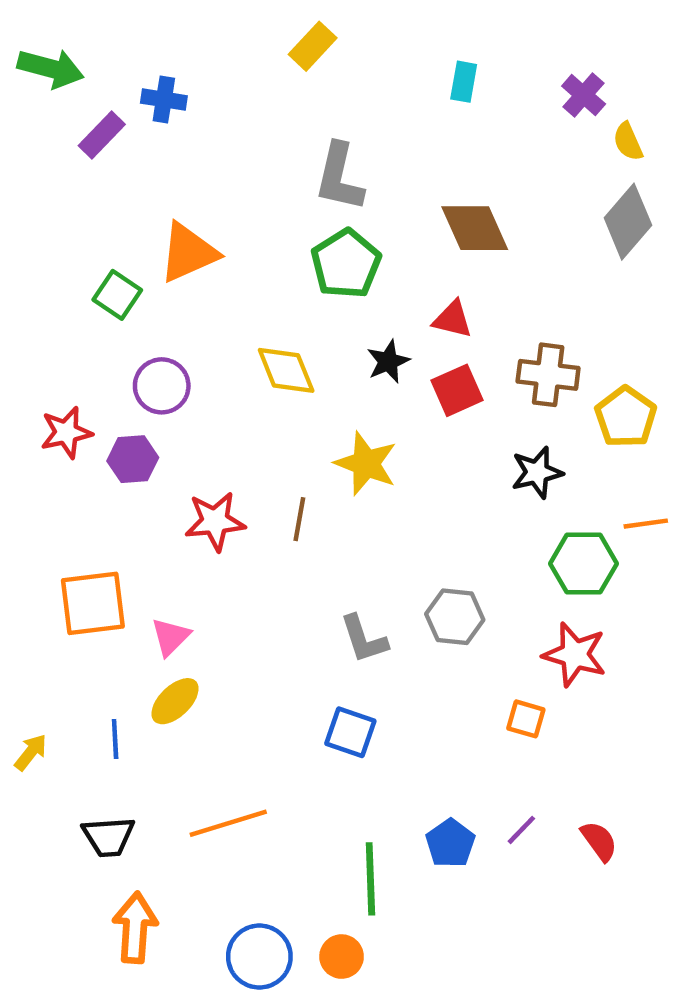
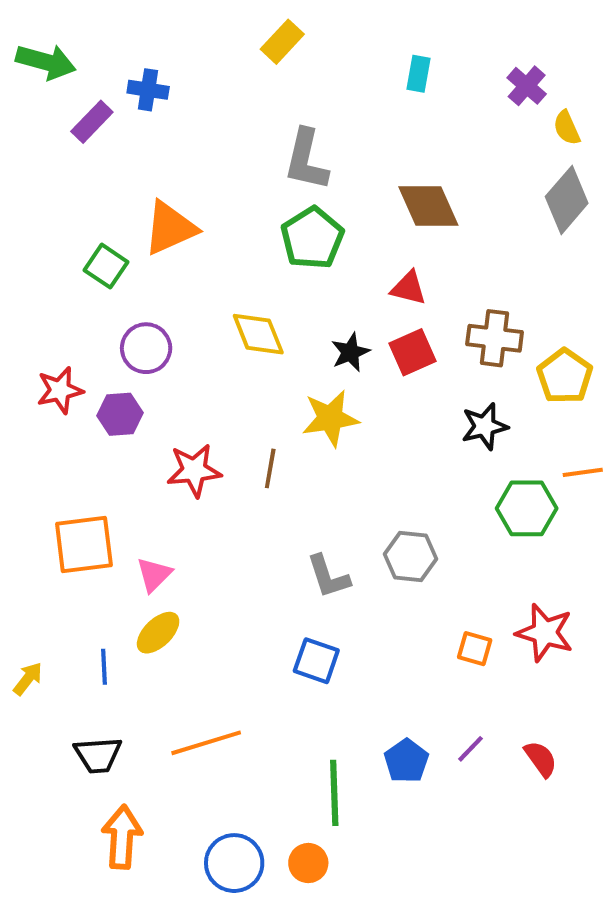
black star: (388, 361) -> (350, 352), moved
yellow star: (366, 464) -> (330, 418), turned -30
red star: (575, 655) -> (545, 633), moved

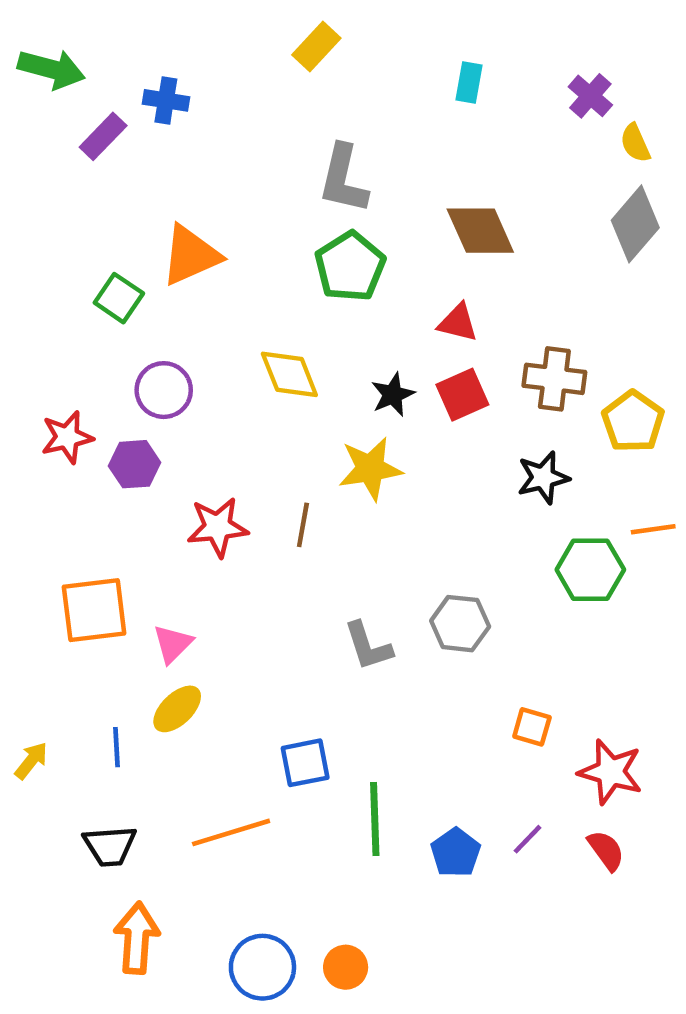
red star: (545, 633) -> (611, 772), moved
blue square: (316, 661) -> (305, 763), moved, turned -30
green line: (334, 793) -> (375, 819), moved

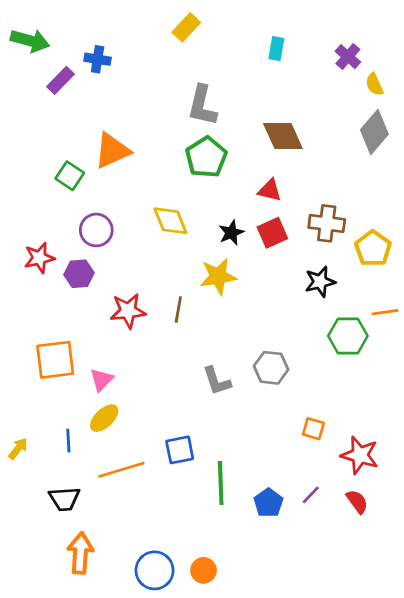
orange line: (231, 832) -> (121, 470), moved

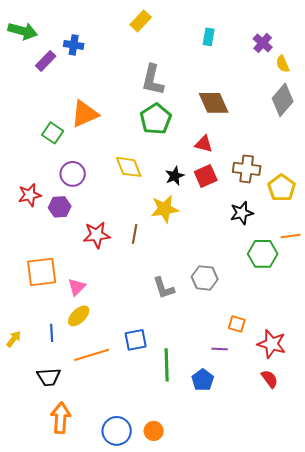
purple line: (311, 495) -> (220, 349), moved, turned 49

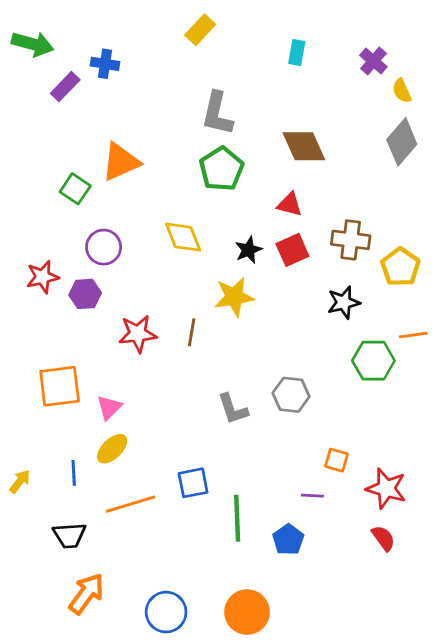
orange arrow: (61, 418) -> (87, 594), turned 32
orange circle: (154, 431) -> (247, 612), moved, size x1.6

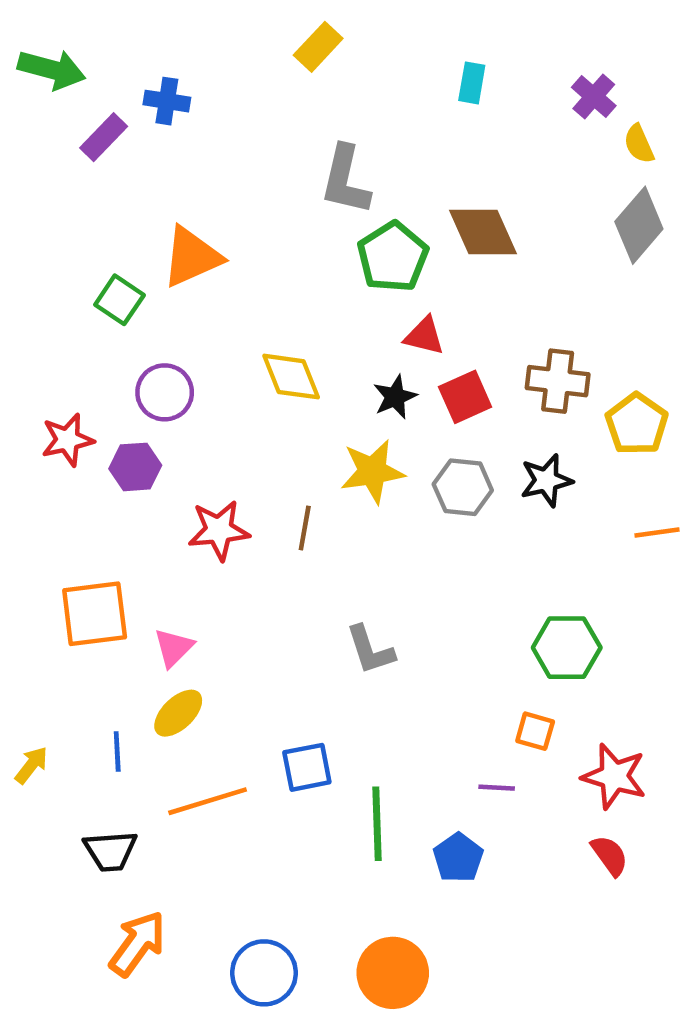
green pentagon: (221, 169) -> (393, 257), moved
red triangle: (290, 204) -> (424, 336), moved
green hexagon: (373, 361) -> (567, 648), moved
gray hexagon: (291, 395) -> (463, 487), moved

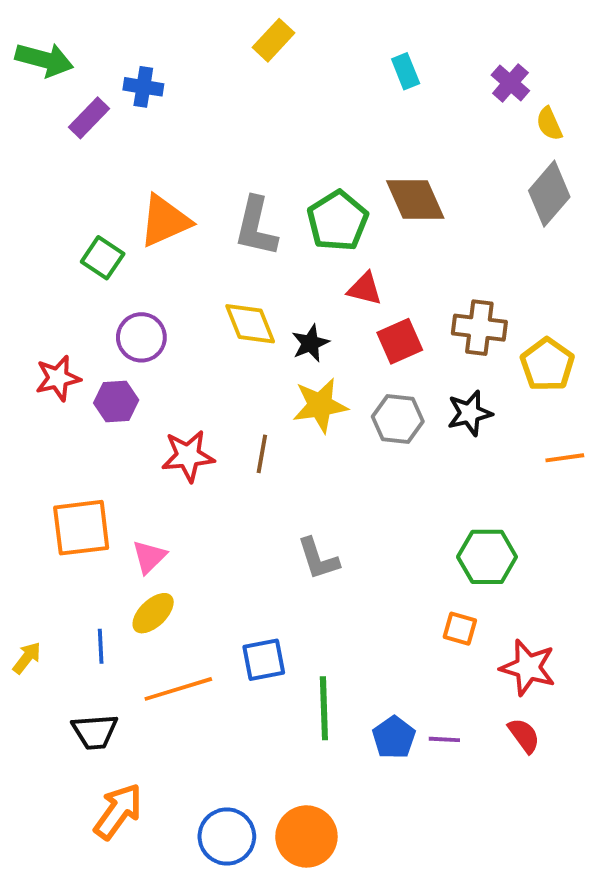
cyan rectangle: (472, 83) -> (406, 71), turned -32
gray L-shape: (345, 180) -> (256, 227), moved
black star: (395, 397) -> (310, 343), moved
purple line: (497, 788) -> (444, 739), moved
orange circle: (393, 973) -> (306, 836), moved

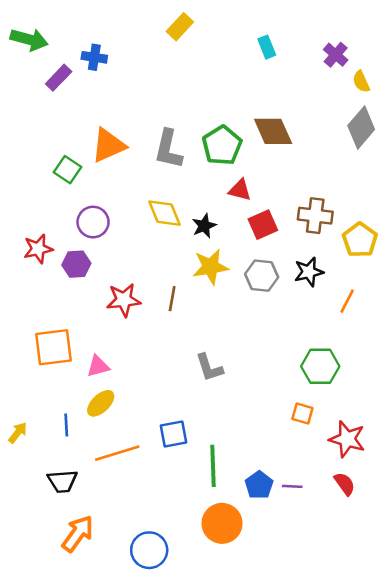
orange line: (565, 458) -> (347, 301), moved, turned -55
pink triangle: (149, 557) -> (98, 366), turned 30
orange circle: (306, 836) -> (222, 523), moved

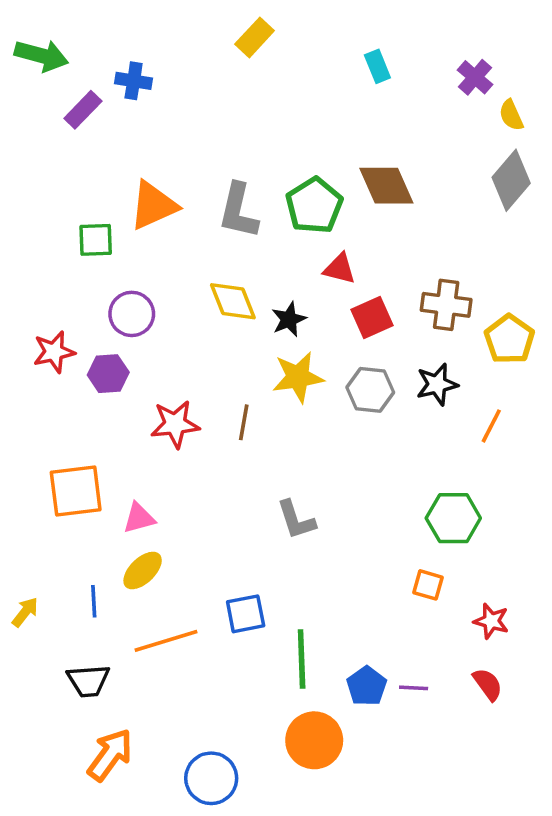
green square: (67, 170) -> (96, 240), turned -36
red star: (347, 439) -> (491, 621), size x0.7

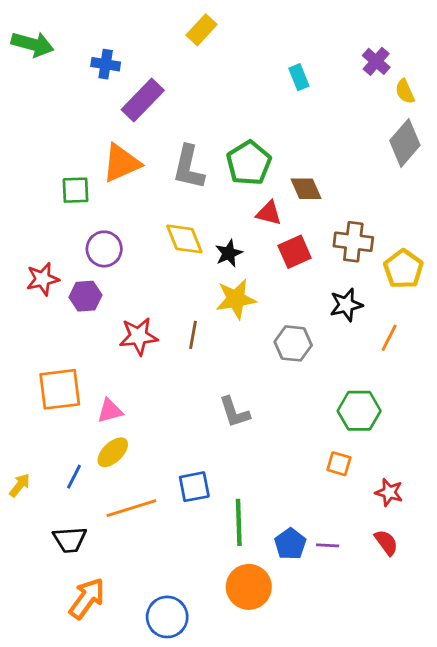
cyan rectangle: (377, 66) -> (299, 77), moved
purple rectangle: (83, 110) -> (143, 100), moved, size x1.4
brown diamond: (386, 186) -> (306, 189), moved, size x0.7
gray hexagon: (370, 390) -> (293, 343), moved
blue line: (94, 601) -> (74, 477), turned 30

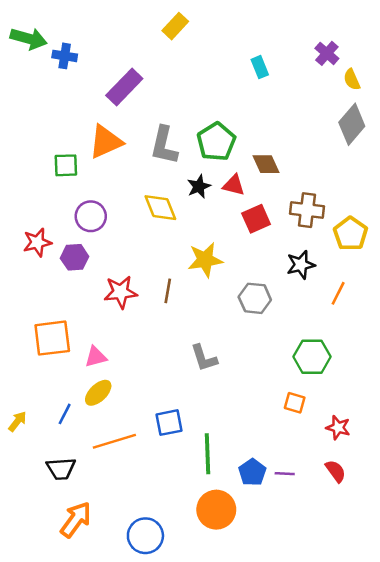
blue cross: (106, 64) -> (65, 56), moved
black star: (229, 253) -> (199, 186), moved

